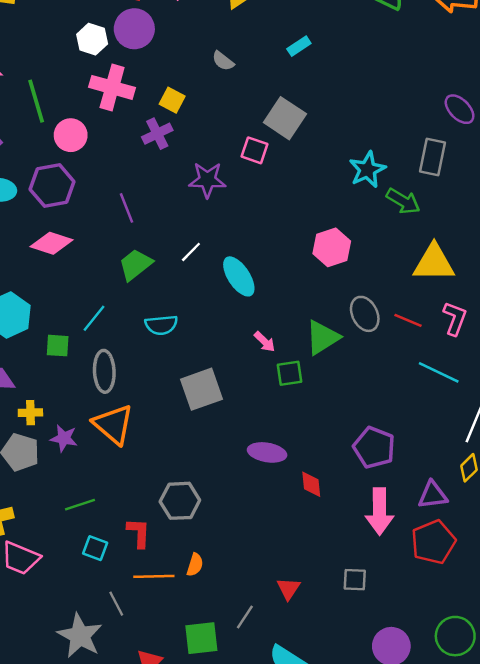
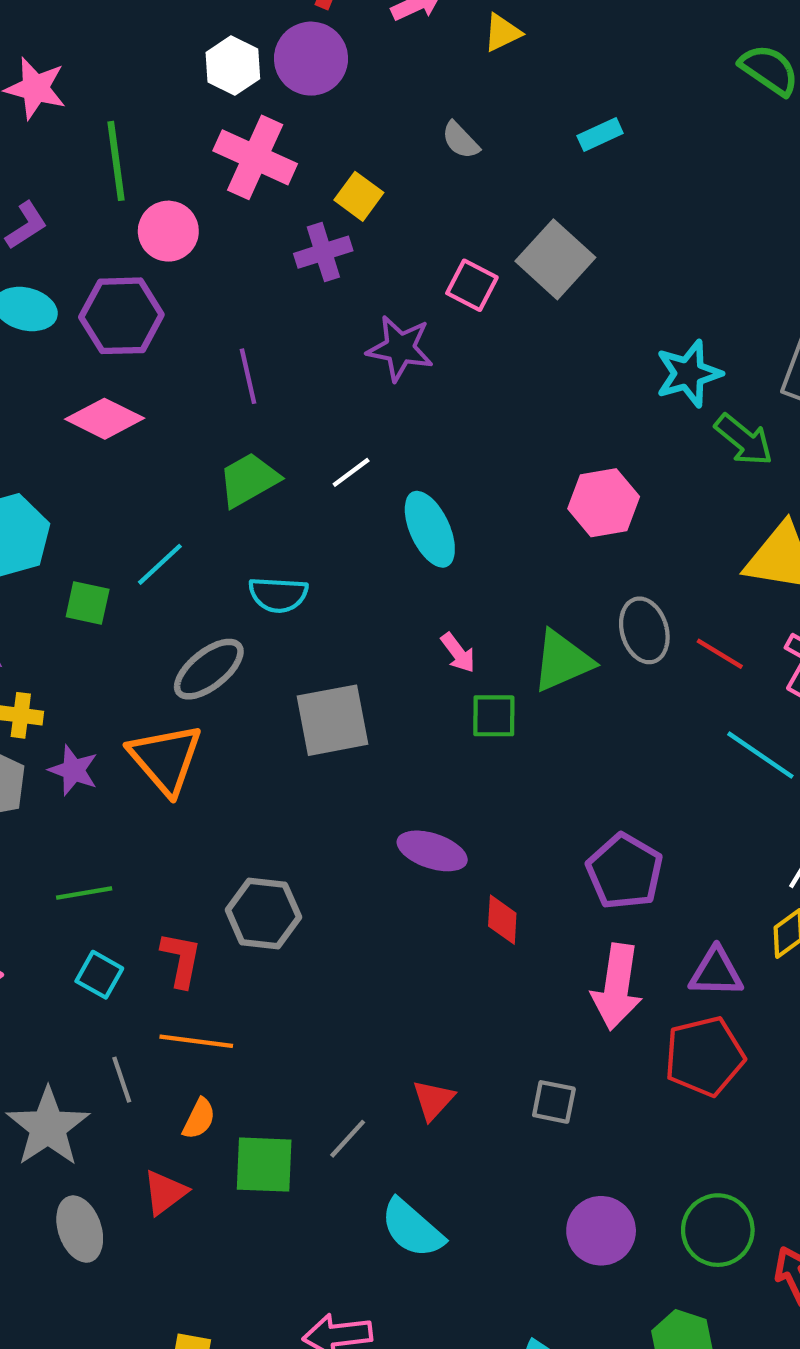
pink square: (255, 150) -> (472, 285), moved
gray ellipse: (104, 371) -> (209, 669), moved, turned 45
orange semicircle: (195, 565) -> (199, 1119), moved

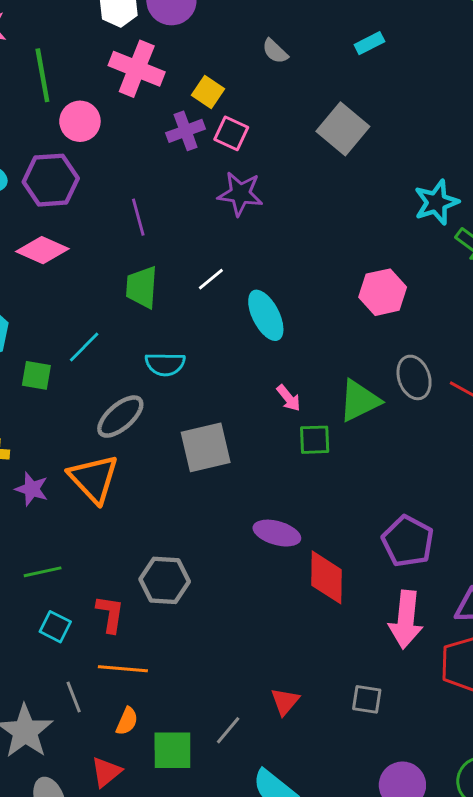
pink square: (472, 285) -> (231, 133), moved
green trapezoid: (249, 480) -> (142, 287), turned -54
red diamond: (502, 920) -> (326, 577), size x1.6

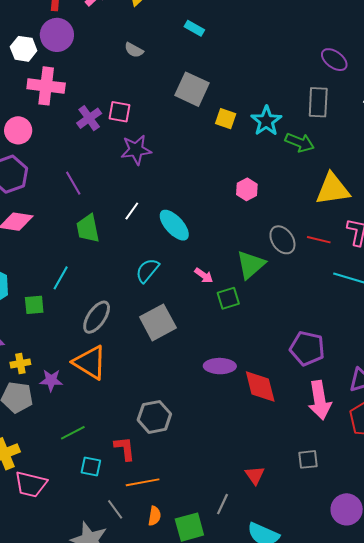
cyan rectangle: (369, 43) -> (194, 28), turned 72
yellow square: (208, 92) -> (226, 119), moved
pink hexagon: (383, 292) -> (247, 189), size x0.7
cyan semicircle: (165, 364) -> (147, 270), moved, turned 144

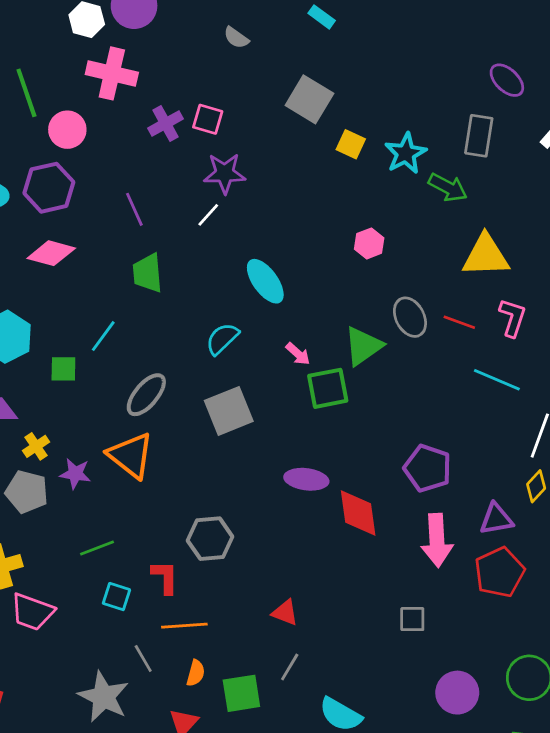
white line: (132, 211) -> (208, 215), moved
green square: (228, 298) -> (328, 388), size x1.4
yellow cross: (20, 363) -> (36, 446), turned -30
red triangle: (255, 475) -> (285, 613), moved, turned -40

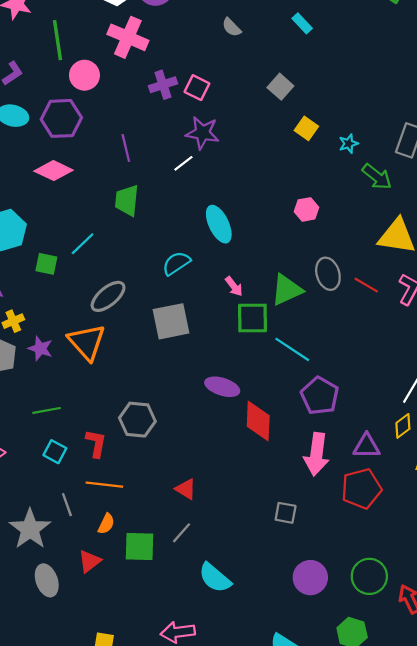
gray square: (309, 99) -> (280, 87), size x0.7
cyan star: (406, 153) -> (349, 144), size x0.6
cyan line: (497, 380) -> (292, 349), moved

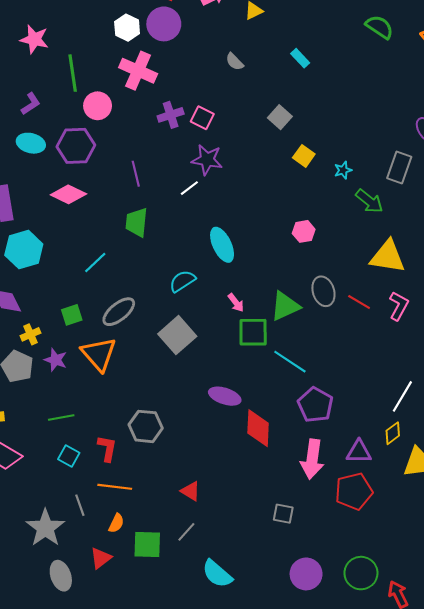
green square: (46, 264) -> (72, 315), moved, turned -30
gray square: (171, 321) -> (177, 335), turned -30

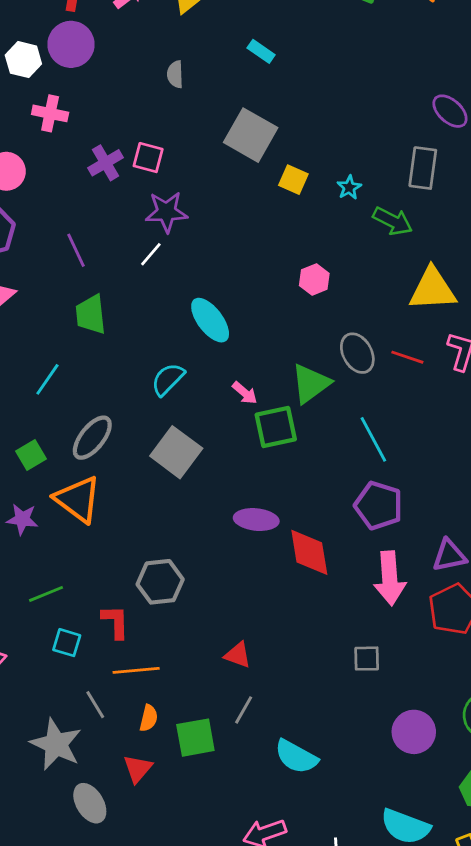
gray semicircle: (235, 62) -> (175, 74), turned 54
pink cross: (138, 71) -> (50, 113), size x0.7
gray square: (280, 117) -> (251, 135), size x1.6
cyan line: (290, 362) -> (373, 439), moved, turned 40

